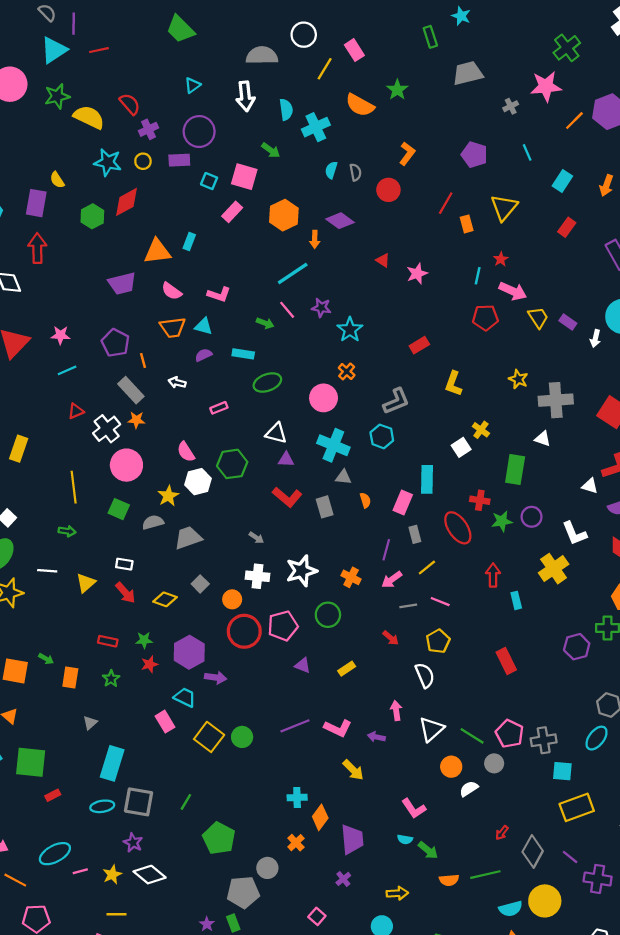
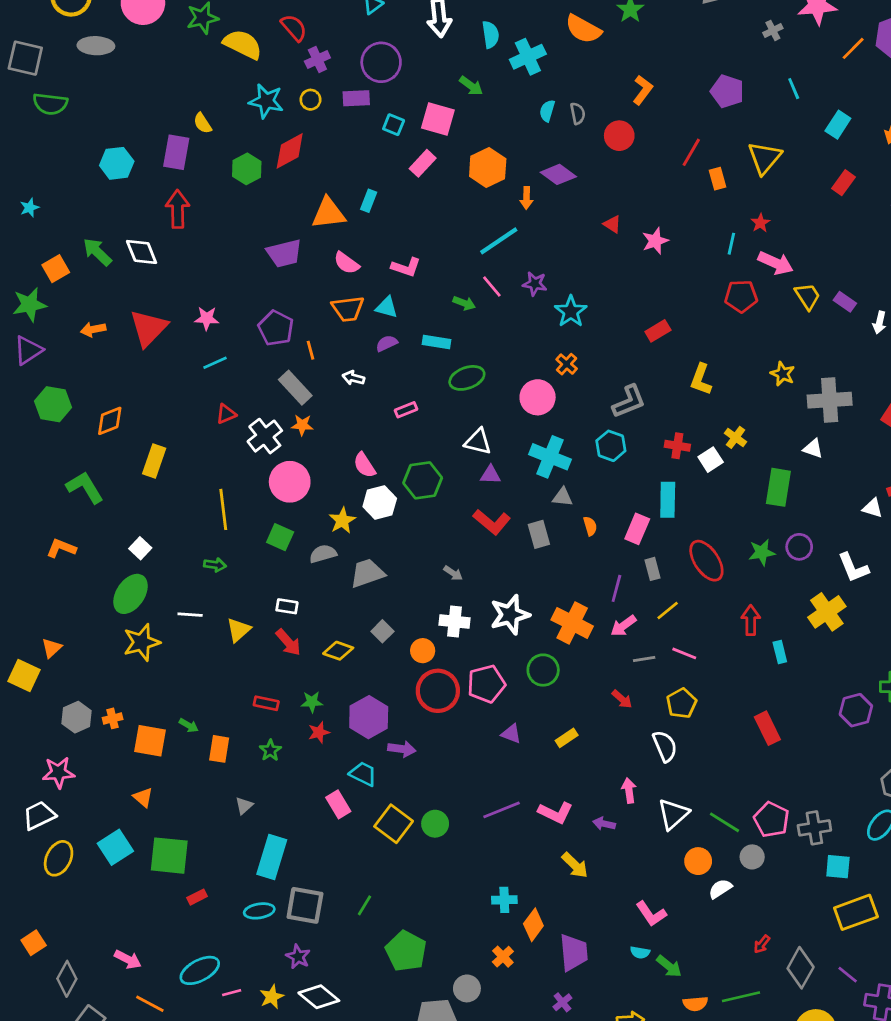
red cross: (480, 500) -> (677, 446), moved
orange cross: (351, 577) -> (572, 623), size x1.6

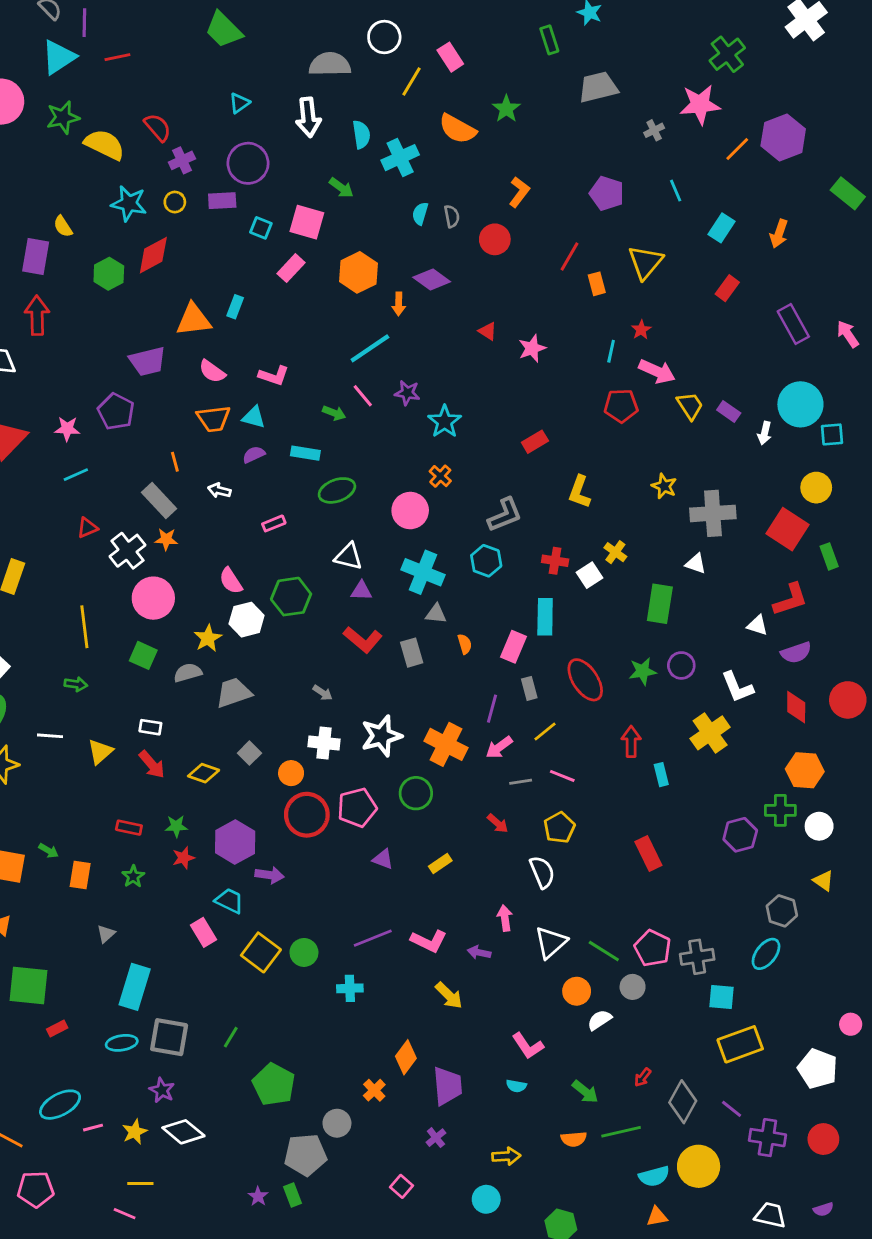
purple pentagon: (276, 328) -> (116, 412), moved
cyan cross: (504, 900) -> (350, 988), moved
green arrow: (669, 966) -> (585, 1092), moved

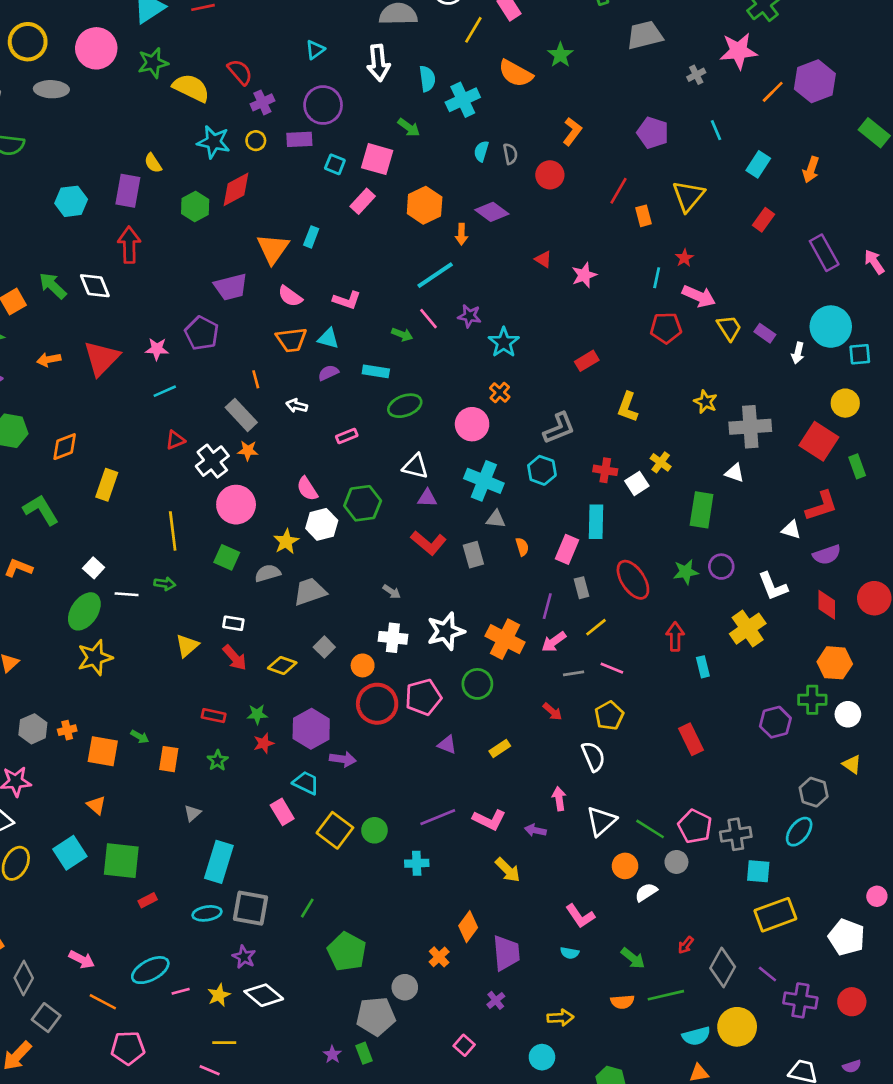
orange triangle: (193, 320) -> (273, 249), turned -48
white line: (50, 736) -> (127, 594), moved

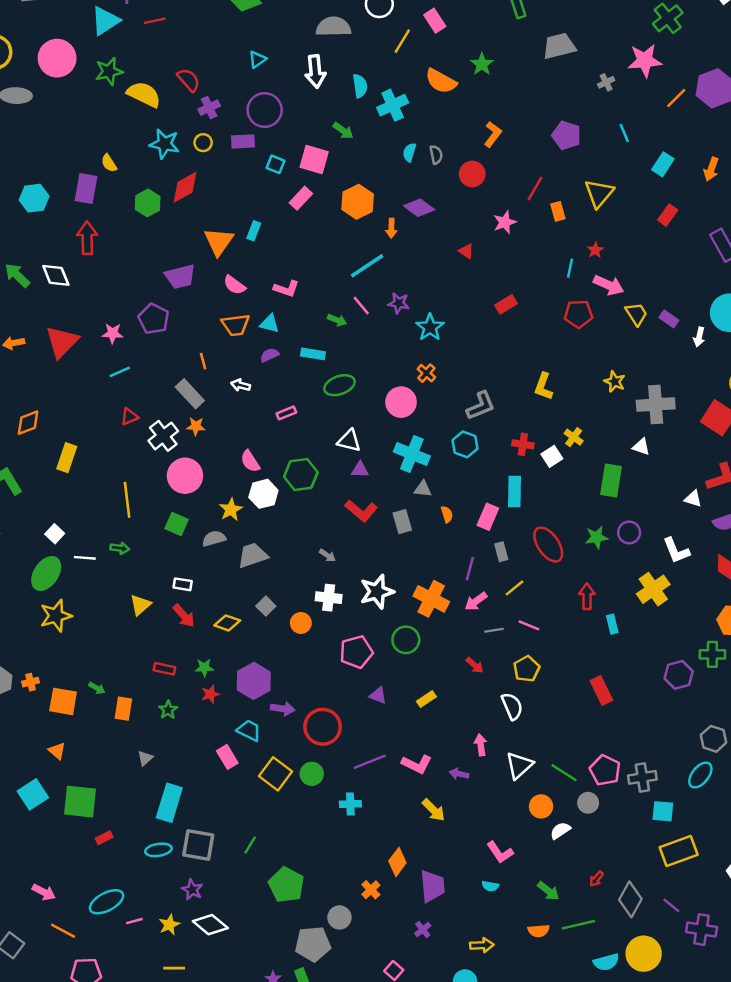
pink star: (584, 275) -> (505, 222), moved
red rectangle: (587, 361) -> (506, 304), moved
red circle: (377, 704) -> (323, 727), moved

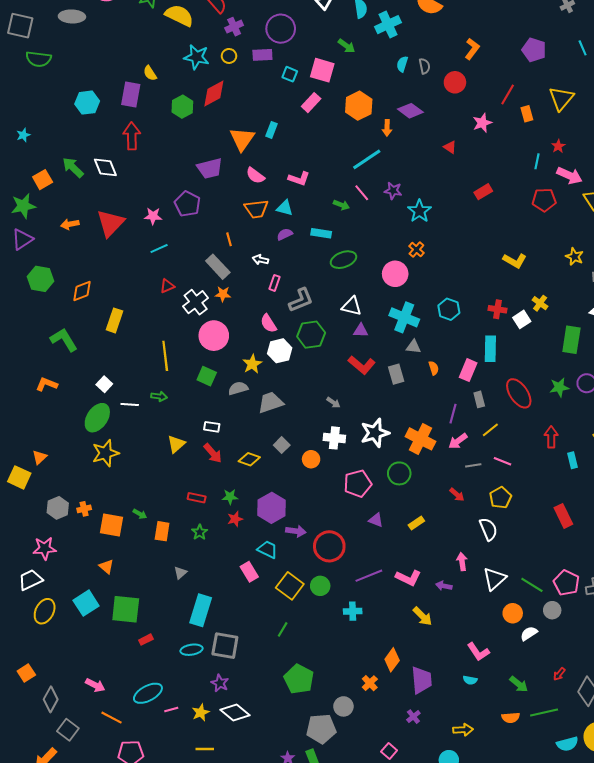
yellow L-shape: (543, 386) -> (515, 261), turned -80
gray L-shape: (481, 406) -> (301, 300), moved
pink rectangle: (286, 413) -> (275, 283), moved, turned -49
green line: (250, 845) -> (283, 629), moved

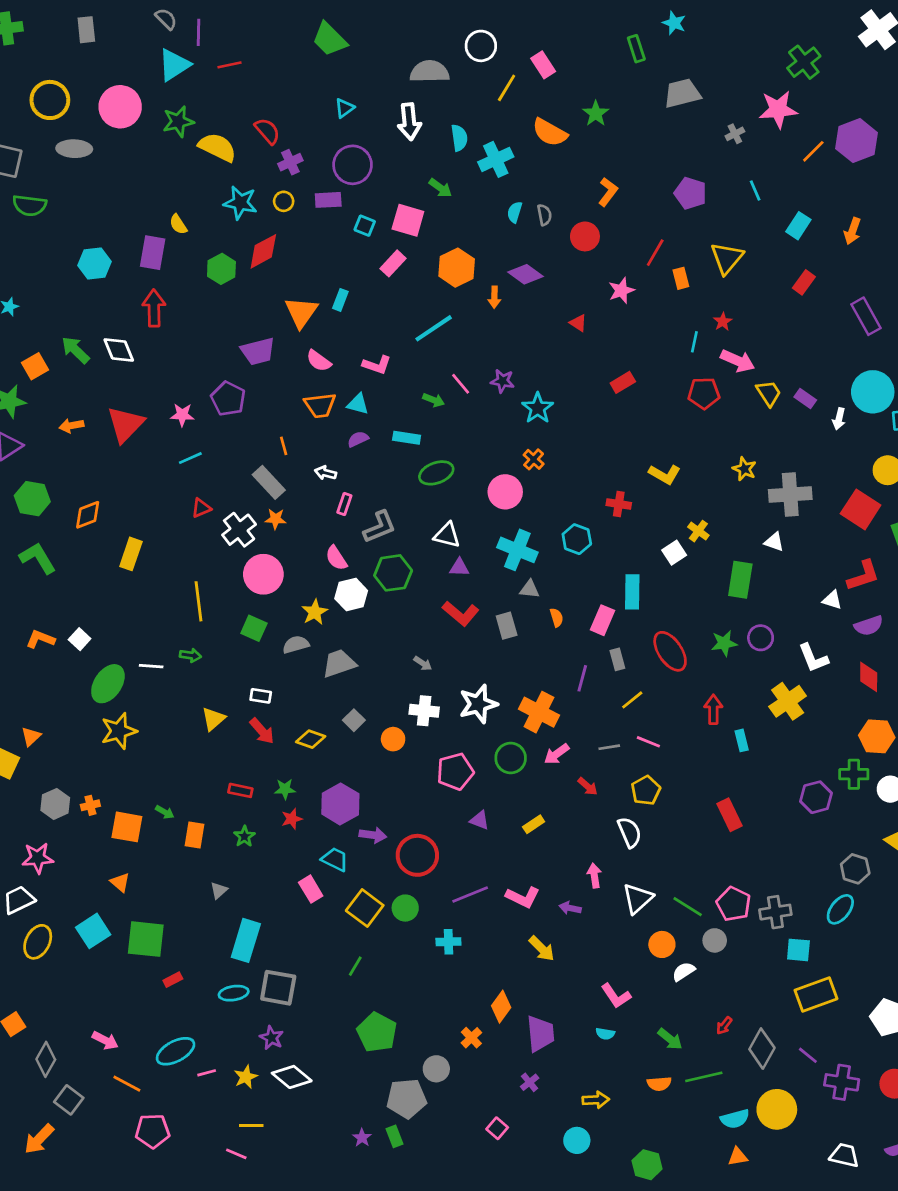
cyan line: (367, 159) -> (434, 328), moved
red cross: (497, 309) -> (619, 504), moved
green L-shape: (64, 340) -> (38, 558), moved
white square: (104, 384) -> (80, 639), moved
pink arrow: (458, 441) -> (557, 754), moved

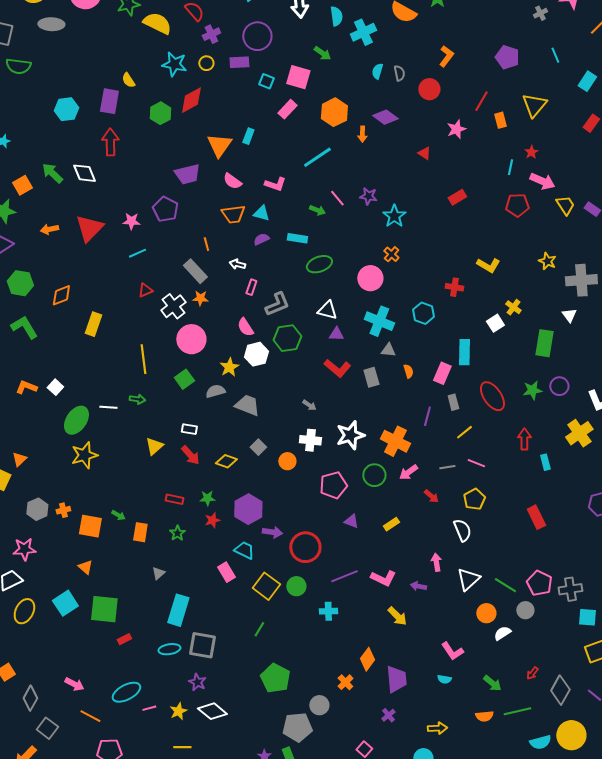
white triangle: (774, 542) -> (569, 315), turned 35
green square: (254, 628) -> (184, 379), turned 30
gray trapezoid: (339, 663) -> (247, 405), turned 40

